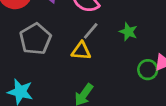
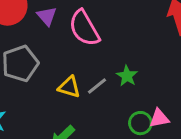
gray line: (91, 31) -> (97, 86), moved

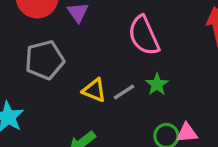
pink semicircle: (84, 28) -> (144, 35), moved

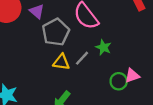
gray pentagon: (45, 60) -> (56, 32), moved

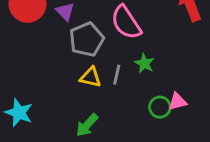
gray line: (82, 58) -> (117, 75), turned -35

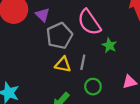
green star: (144, 63) -> (109, 45), moved
green circle: (160, 107) -> (93, 87), moved

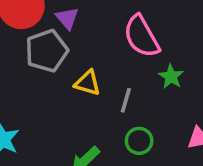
gray pentagon: (59, 36) -> (47, 51), moved
yellow triangle: (63, 65) -> (88, 83), moved

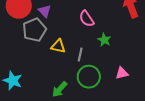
pink semicircle: (142, 36) -> (87, 19), size x0.7
green circle: (139, 141) -> (89, 77), size x1.5

